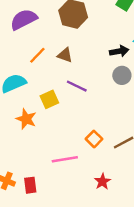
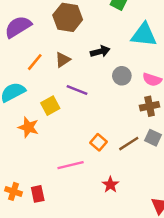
black arrow: (119, 51) -> (100, 51), moved
brown triangle: (65, 55) -> (63, 60), turned -49

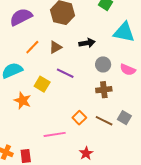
yellow square: (50, 106) -> (42, 84), turned -35
brown cross: (150, 106) -> (104, 90), moved
brown line: (129, 144) -> (104, 121), turned 54

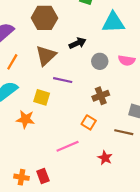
orange line: (32, 47) -> (12, 62), moved
brown triangle: (55, 47) -> (46, 56), size x1.5
brown cross: (104, 90) -> (101, 96), moved
brown line: (104, 121) -> (124, 132), moved

